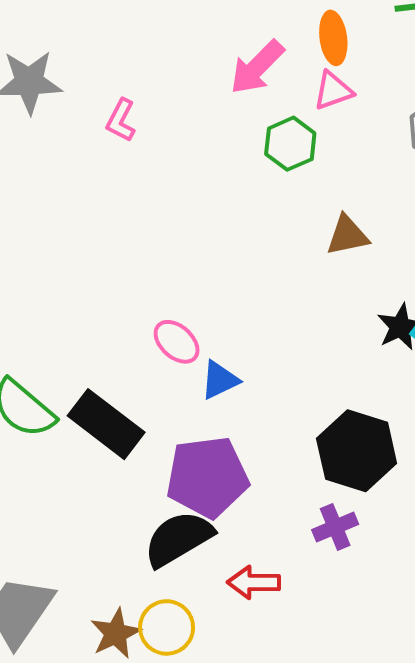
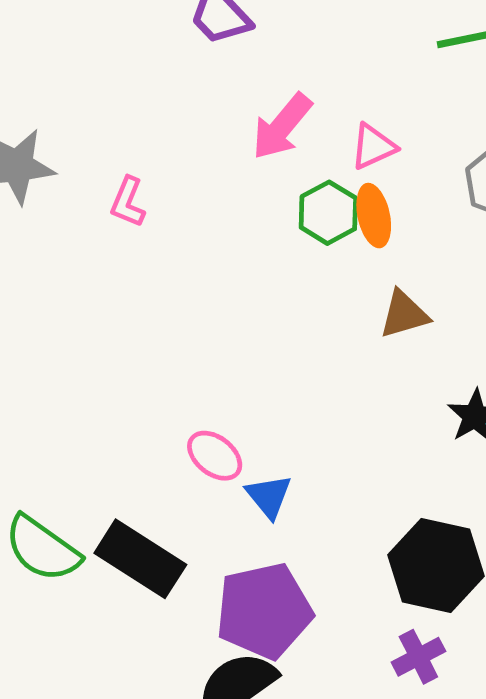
orange ellipse: (333, 38) -> (374, 216), moved
blue triangle: (220, 380) -> (269, 496), turned -39

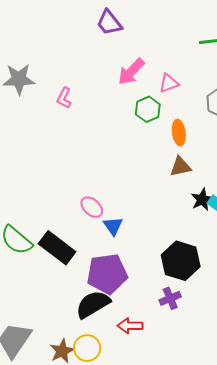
orange ellipse: (374, 216) -> (179, 133), moved
brown triangle: (404, 314) -> (180, 167), moved

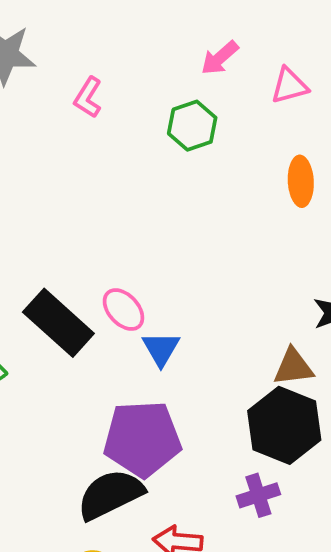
pink arrow: (131, 72) -> (220, 58), size x0.7
green hexagon: (148, 109) -> (192, 126), moved
brown triangle: (180, 167) -> (293, 367), moved
black rectangle: (57, 248) -> (58, 323), moved

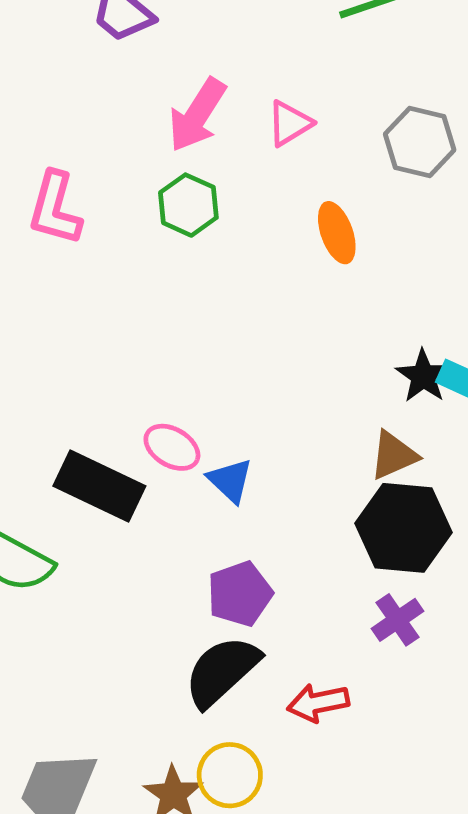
pink arrow: (220, 58) -> (197, 115), size x1.5
pink L-shape: (88, 97) -> (55, 208), size x1.5
purple pentagon: (142, 439) -> (240, 594), size x0.7

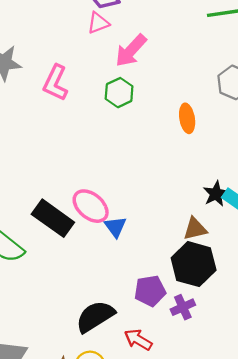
pink triangle: (290, 123) -> (98, 23), moved
pink ellipse: (172, 447) -> (91, 206), size x1.4
purple pentagon: (240, 594) -> (150, 291), moved
red arrow: (318, 703) -> (138, 340), turned 32

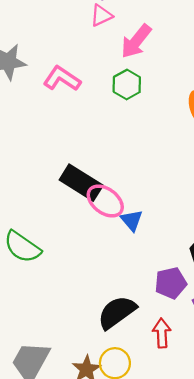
pink L-shape: (55, 83) -> (62, 79), turned 102
black rectangle: (53, 218) -> (81, 183), moved
red arrow: (138, 340) -> (162, 333), turned 60

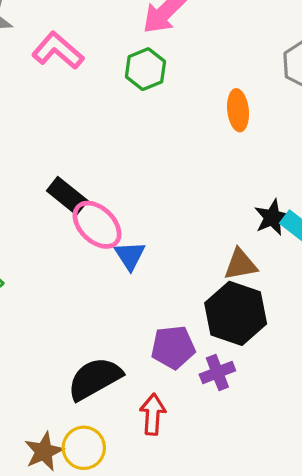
black rectangle: (81, 183) -> (67, 196), size x0.7

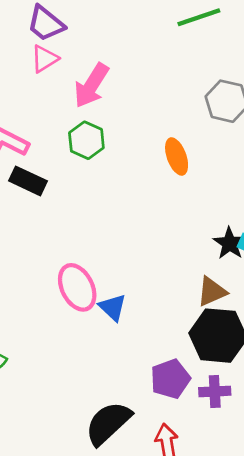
black rectangle: (67, 196) -> (28, 181), moved
pink ellipse: (97, 225) -> (77, 287), turned 33
purple cross: (217, 373) -> (215, 391), turned 32

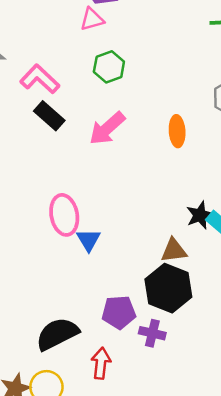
pink arrow: (91, 85) -> (107, 128), moved
green hexagon: (86, 140) -> (109, 67), moved

